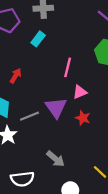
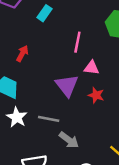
pink triangle: (80, 92) -> (92, 68), turned 32
gray line: (29, 116) -> (49, 119), moved, turned 36

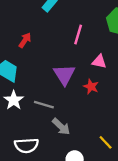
pink triangle: (92, 68) -> (99, 62), moved

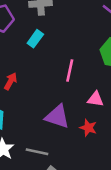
purple triangle: (64, 75) -> (57, 117), turned -35

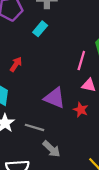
pink line: (70, 70) -> (81, 61), moved

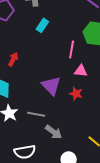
cyan rectangle: (40, 29) -> (42, 25), moved
purple triangle: (55, 98) -> (51, 86), turned 30

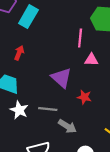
cyan rectangle: (42, 25) -> (28, 17), moved, size x1.5
red star: (76, 94) -> (84, 97), moved

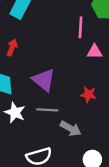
purple triangle: (61, 78) -> (44, 80), moved

